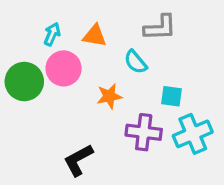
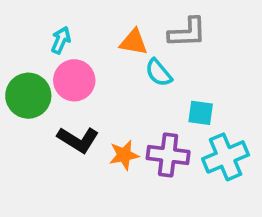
orange triangle: (95, 36) -> (134, 42), moved
orange star: (109, 96) -> (124, 155), moved
black L-shape: (78, 160) -> (78, 140), moved, turned -120

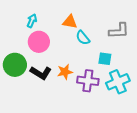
gray L-shape: (187, 32) -> (119, 31), moved
green circle: (28, 96) -> (15, 65), moved
orange star: (124, 155) -> (65, 72), moved

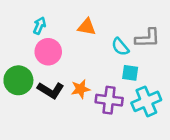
cyan semicircle: (83, 38) -> (120, 47), moved

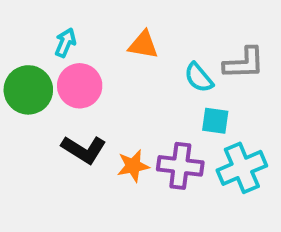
green circle: (18, 80) -> (28, 90), moved
orange star: (80, 89) -> (133, 166), moved

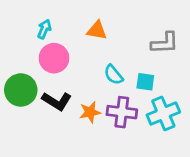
cyan semicircle: (199, 78) -> (114, 75), moved
green circle: (28, 90) -> (21, 90), moved

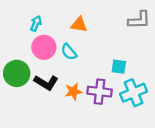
gray L-shape: (165, 43) -> (139, 20), moved
cyan semicircle: (114, 75) -> (69, 52), moved

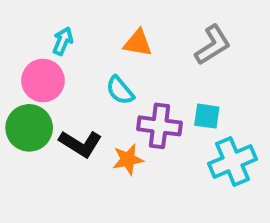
gray L-shape: (139, 20) -> (213, 45), moved, turned -30
pink circle: (44, 47) -> (43, 80), moved
purple cross: (99, 92) -> (159, 126), moved

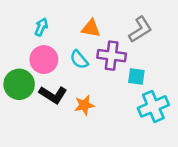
pink circle: (43, 80) -> (44, 60), moved
purple cross: (159, 126) -> (112, 56), moved

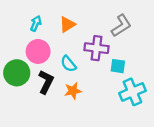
orange triangle: (91, 28) -> (67, 24), moved, turned -42
cyan semicircle: (79, 60) -> (68, 64), moved
black L-shape: (53, 95) -> (46, 82), turned -95

